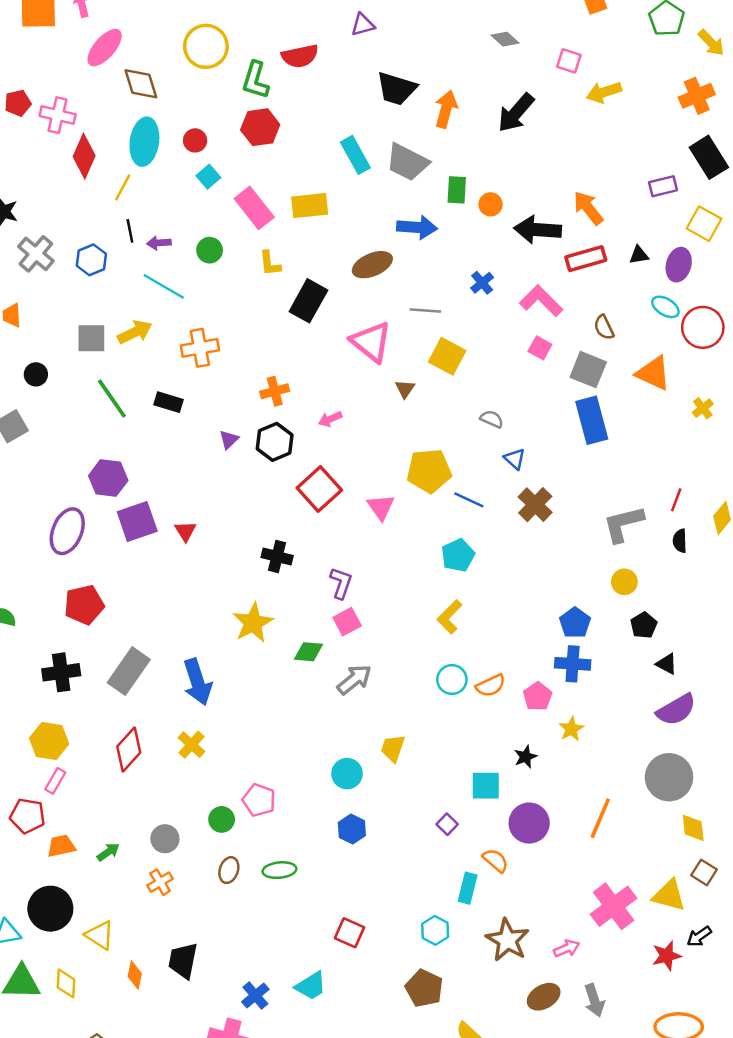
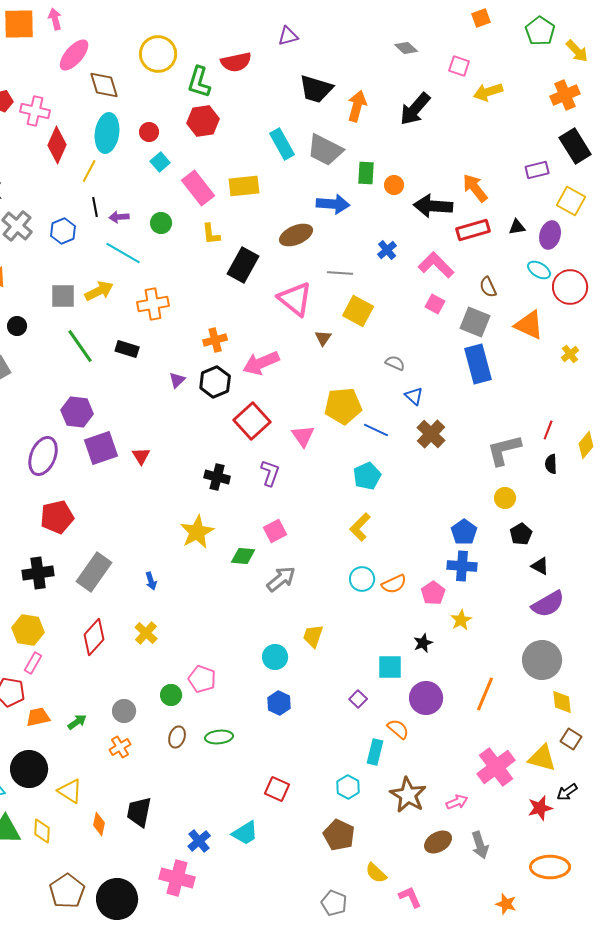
pink arrow: (330, 419) -> (261, 363), size x1.8
purple L-shape: (341, 583) -> (270, 473), moved
blue arrow: (197, 682) -> (151, 581), size x0.5

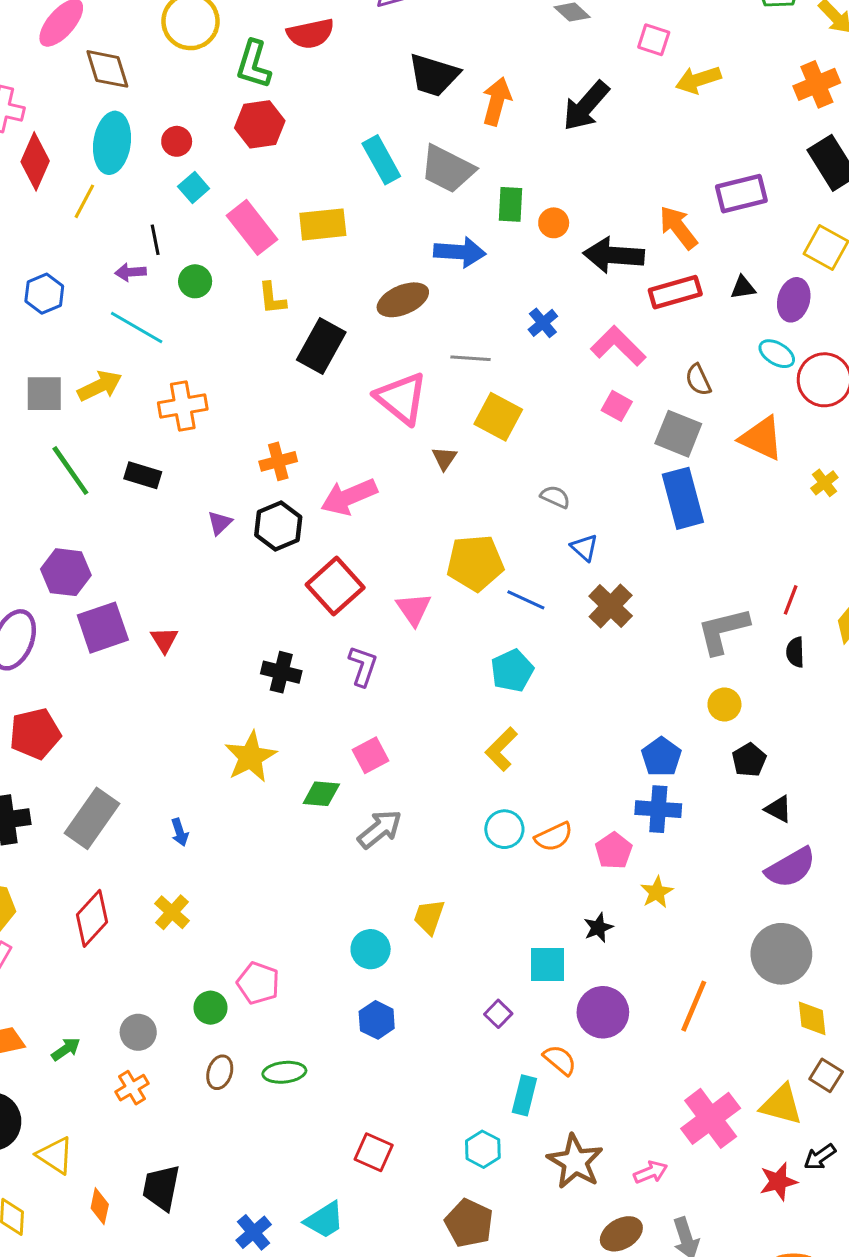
purple rectangle: (537, 170) -> (741, 194), moved, size x1.4
black line: (95, 207) -> (155, 240), moved

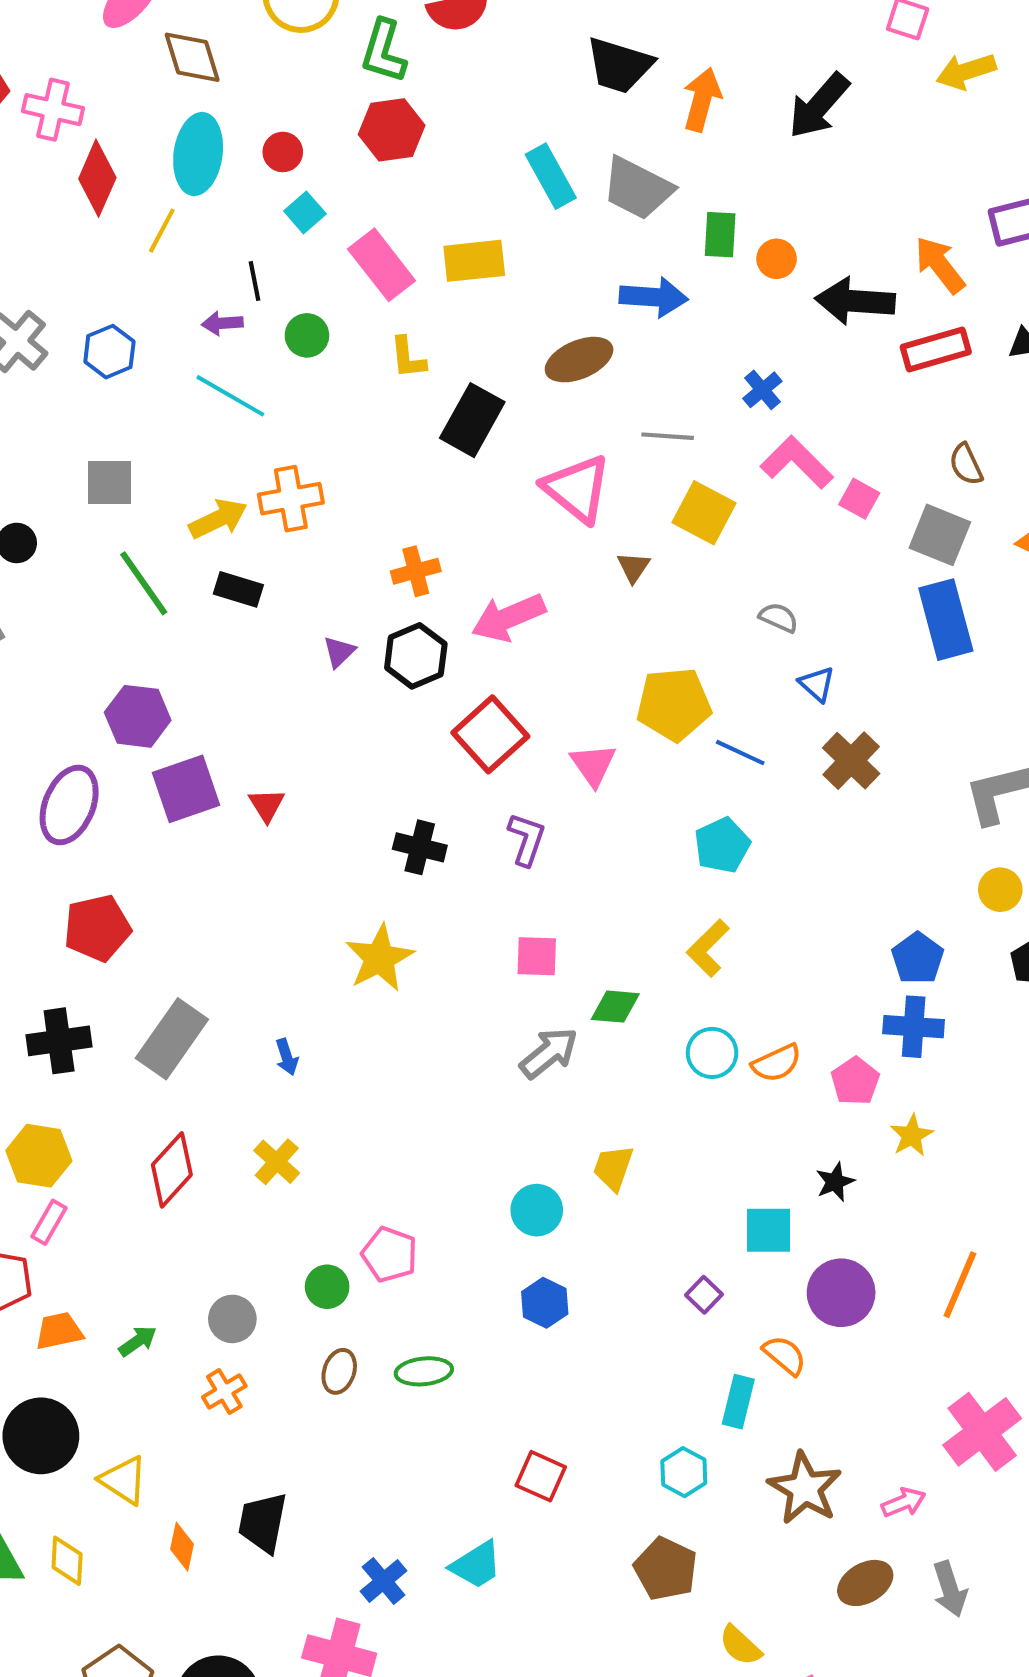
pink L-shape: (618, 346) -> (797, 462), moved
yellow arrow: (100, 386) -> (218, 519), moved
pink square: (371, 755) -> (537, 956), turned 30
green diamond: (321, 794) -> (615, 1007), moved

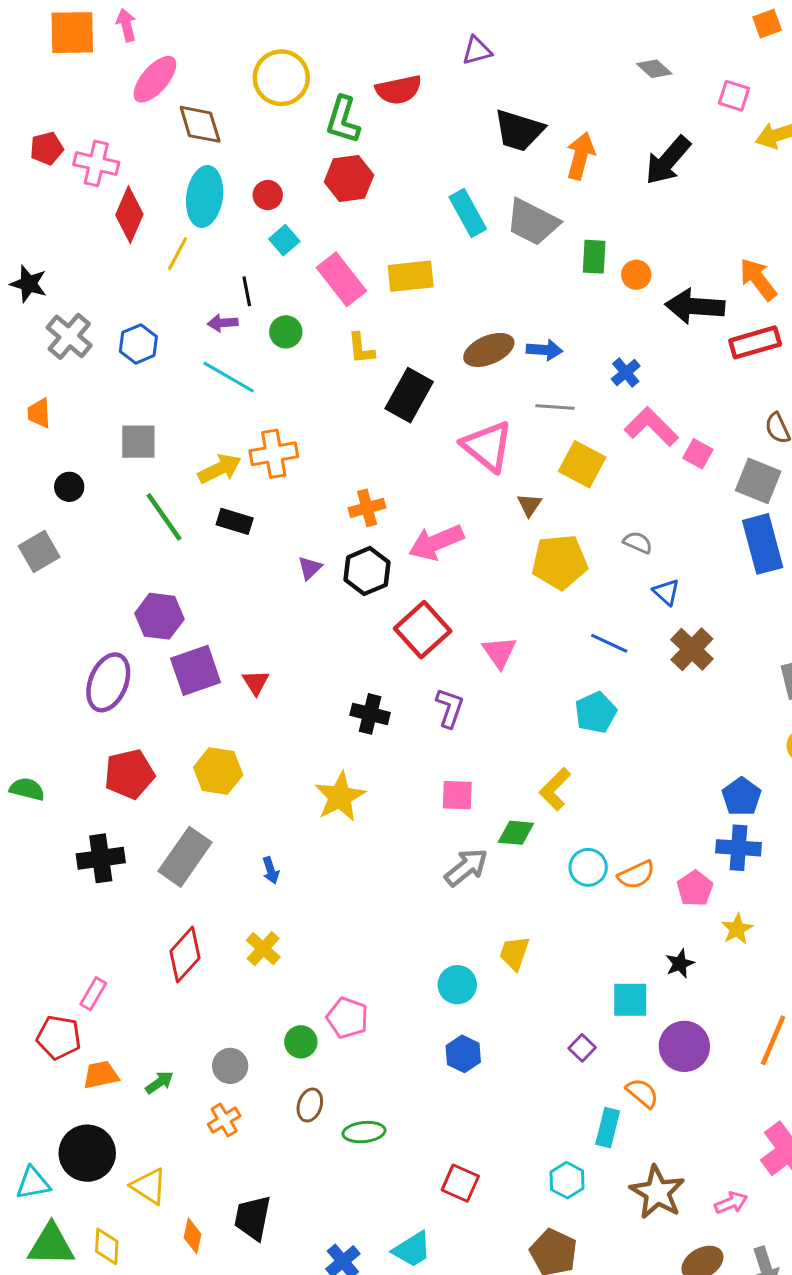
blue arrow: (654, 297) -> (544, 350), moved, size x0.7
yellow pentagon: (674, 704) -> (560, 562), moved
yellow L-shape: (708, 948) -> (555, 789), moved
yellow hexagon: (39, 1156) -> (218, 771), moved
green ellipse: (424, 1371) -> (364, 1132), moved

